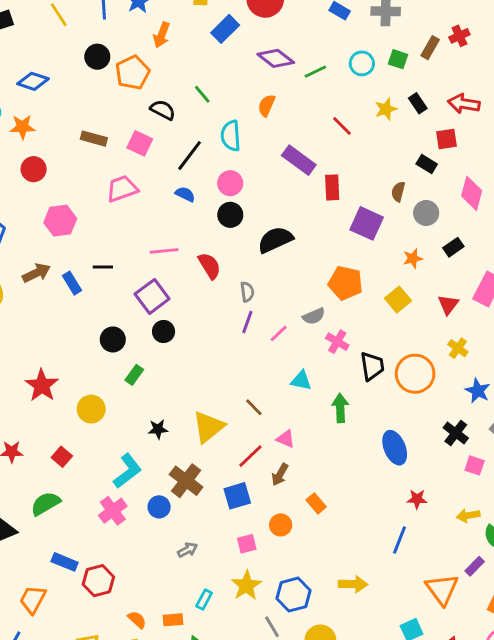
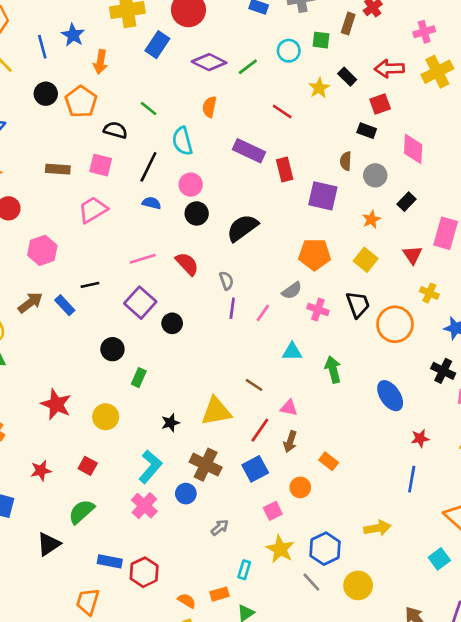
black circle: (164, 331) -> (172, 323), moved
black trapezoid: (372, 366) -> (358, 304), moved
yellow triangle: (208, 427) -> (216, 411), turned 40

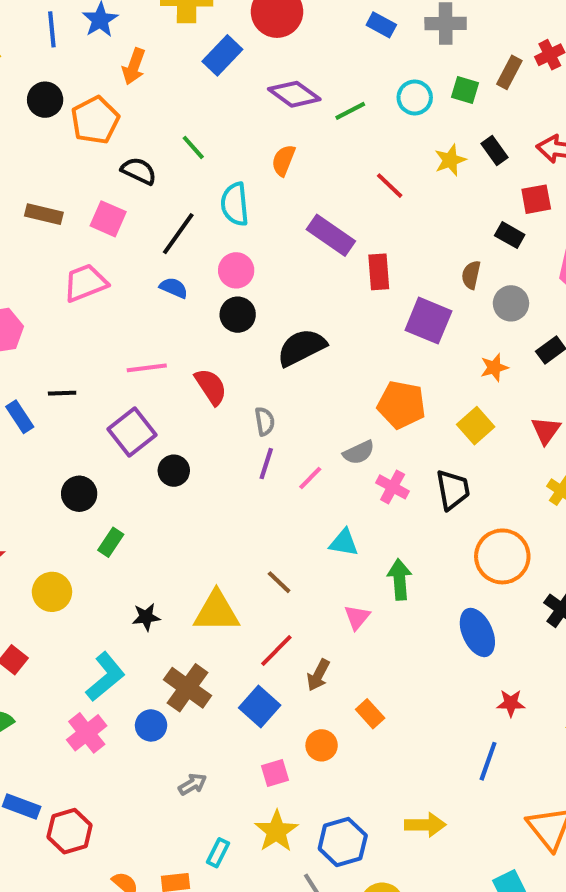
orange circle: (395, 324) -> (502, 556), moved
pink triangle: (289, 408) -> (357, 617), moved, turned 48
blue square: (255, 469) -> (260, 707), turned -30

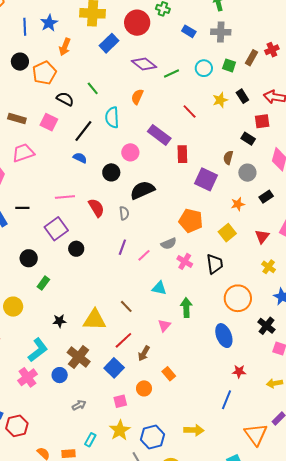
pink circle: (236, 270) -> (130, 152), moved
pink trapezoid: (85, 283) -> (23, 153), moved
gray semicircle: (265, 421) -> (124, 213), moved

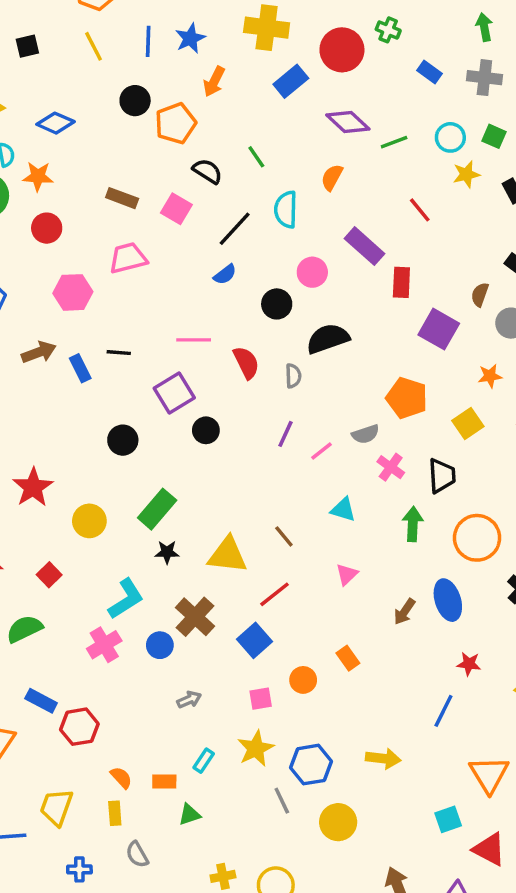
yellow star: (220, 100) -> (466, 174), moved
blue semicircle: (80, 158) -> (225, 274), turned 112
green rectangle: (43, 283) -> (157, 509), moved, size x1.6
green arrow: (186, 308) -> (413, 524), moved
brown arrow: (144, 353) -> (404, 612), moved

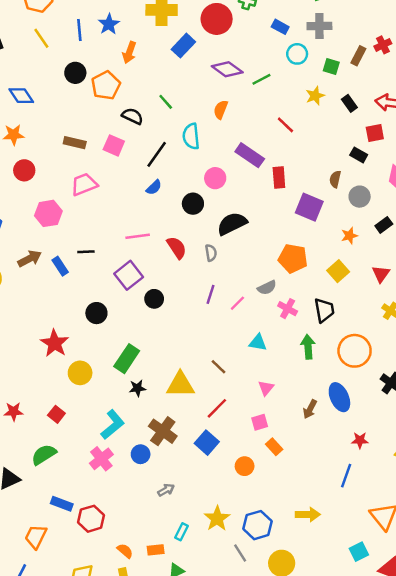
blue diamond: (55, 123) -> (21, 96), turned 40
cyan circle: (450, 137) -> (297, 54), moved
red star: (33, 487) -> (55, 343), moved
pink square: (261, 699) -> (260, 422), moved

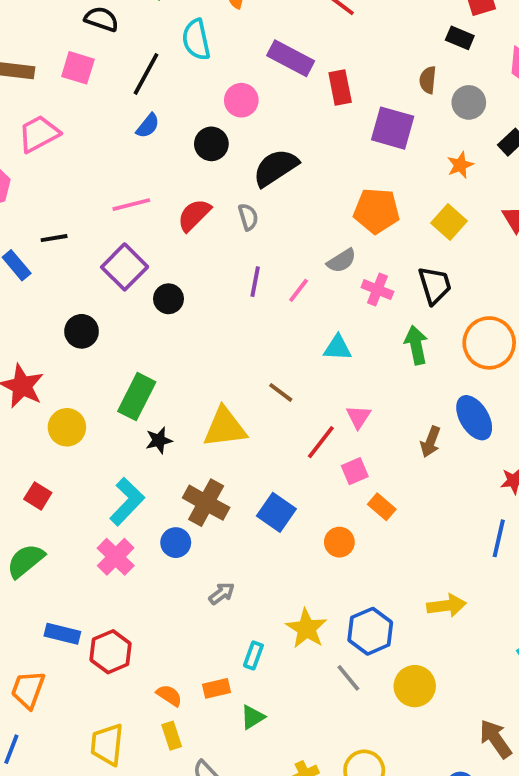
red semicircle: (177, 248) -> (194, 215), turned -95
red line: (217, 408) -> (321, 442), moved

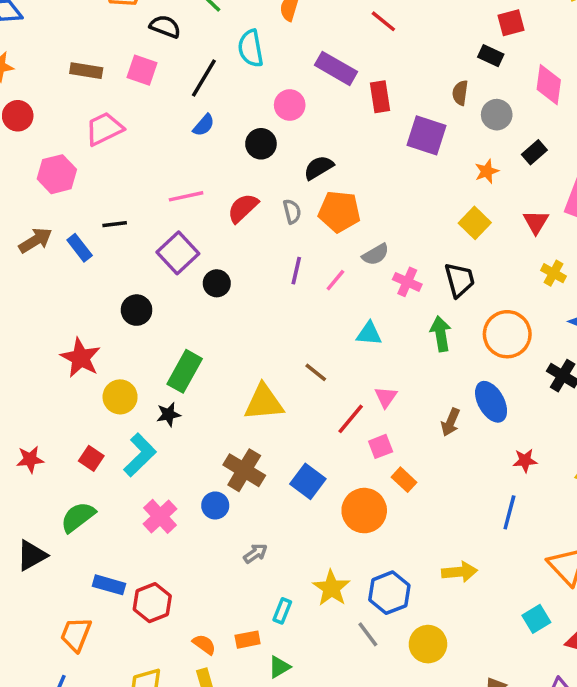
black semicircle: (276, 168) -> (319, 168), size x0.7
orange pentagon: (377, 211) -> (339, 212), moved
black star: (159, 440) -> (168, 414), moved
cyan L-shape: (127, 502) -> (140, 455), moved
orange circle: (339, 542) -> (364, 511), size x1.6

